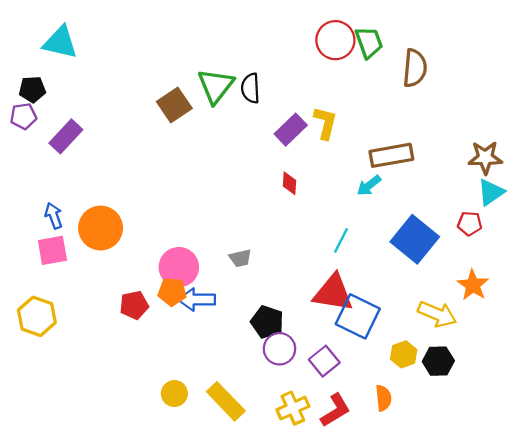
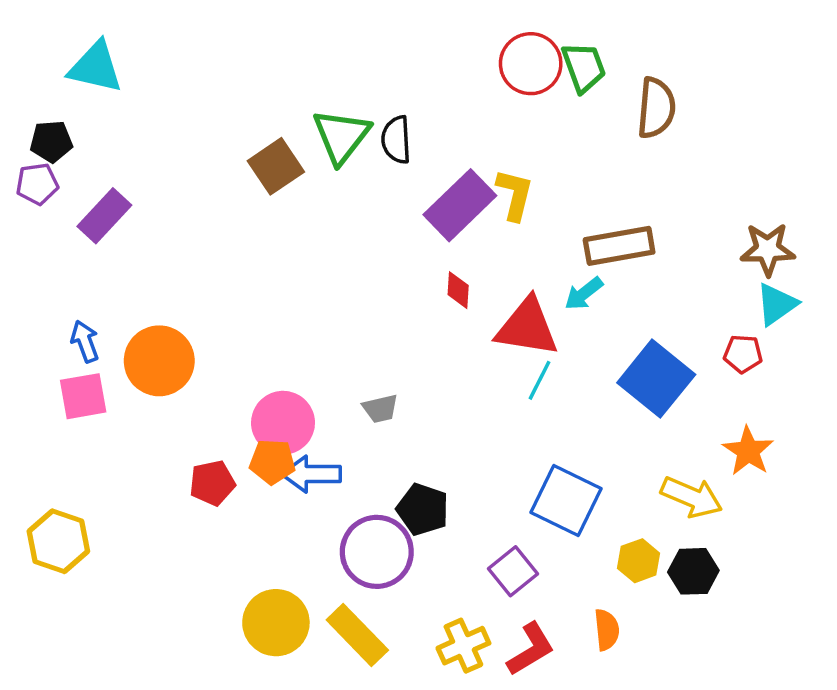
purple rectangle: (291, 130) -> (460, 205), size x1.4
red triangle: (333, 293) -> (527, 327), moved
yellow hexagon: (37, 316) -> (58, 541), moved
purple circle: (279, 349) -> (377, 552), moved, size x1.4
yellow circle: (174, 394) -> (276, 623), size x1.6

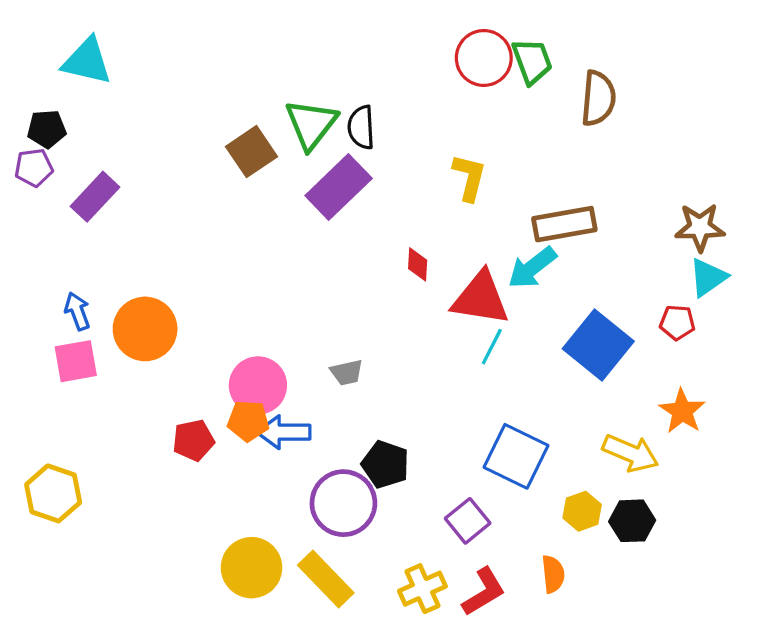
purple rectangle: (460, 205) -> (339, 187), moved
cyan arrow: (584, 294) -> (532, 268), size x1.4

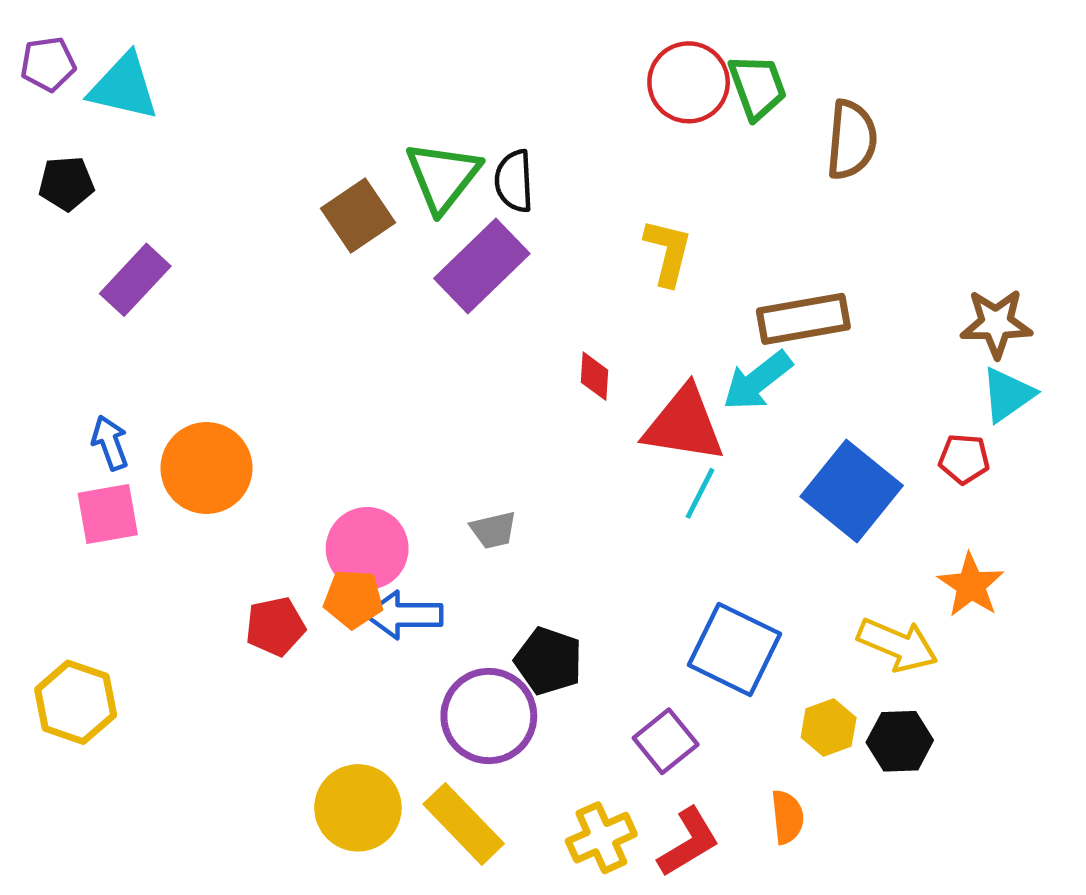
purple pentagon: (34, 168) -> (48, 64), moved

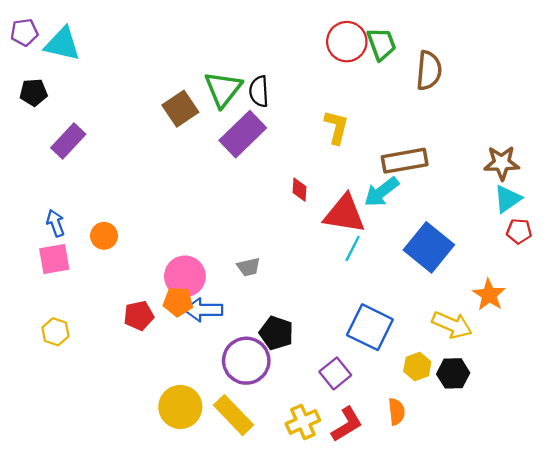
red pentagon: (964, 459) -> (519, 231), moved
orange circle: (206, 468) -> (104, 236), size x0.6
yellow hexagon: (76, 702) -> (55, 332), moved, size x0.7

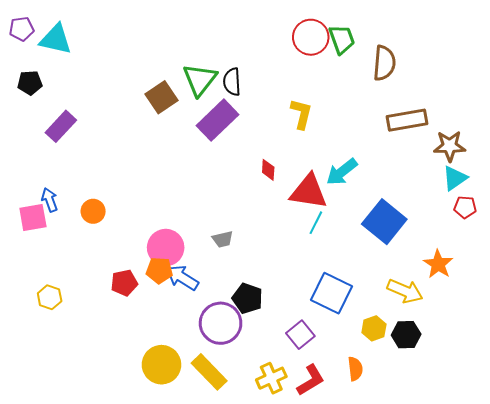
brown rectangle: (405, 161) -> (407, 120), moved
pink square: (54, 259) -> (33, 217), moved
blue arrow: (203, 310) -> (182, 278), turned 32

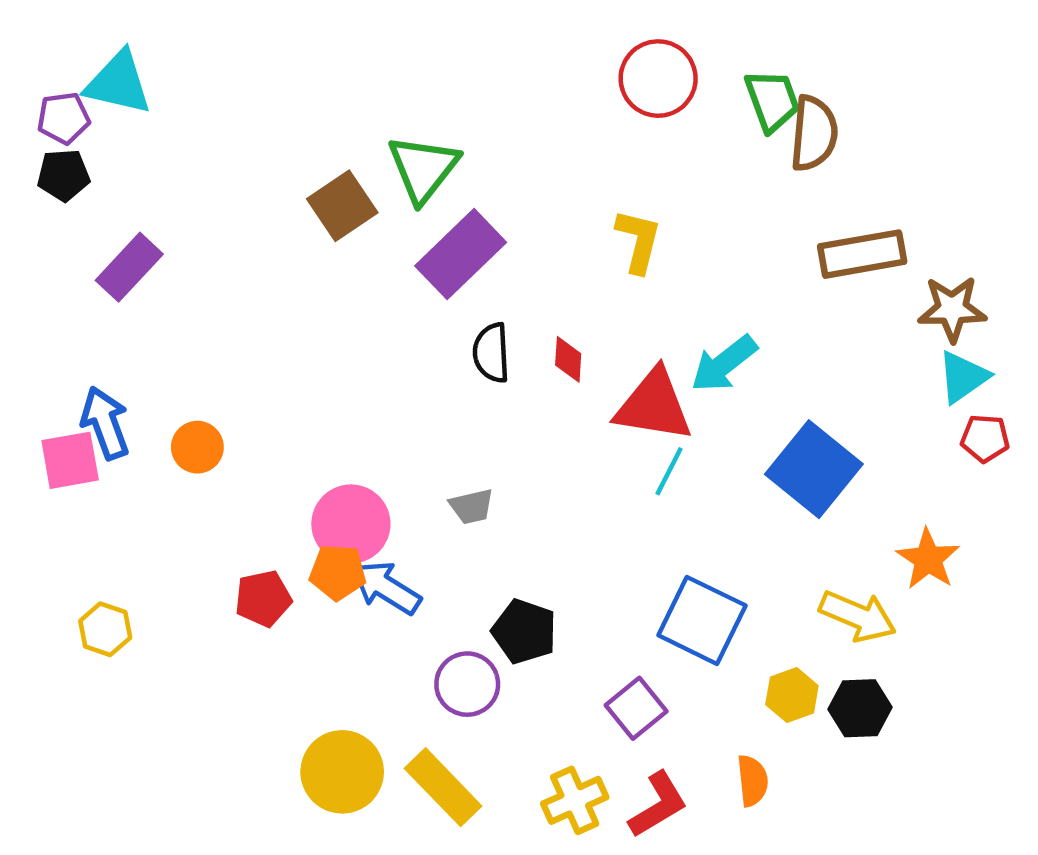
purple pentagon: (22, 29) -> (64, 118), moved
green trapezoid: (342, 39) -> (772, 100), moved
black semicircle: (232, 82) -> (491, 353), moved
blue arrow: (50, 200) -> (105, 423), size x1.4
purple circle: (221, 323) -> (467, 684), size x0.7

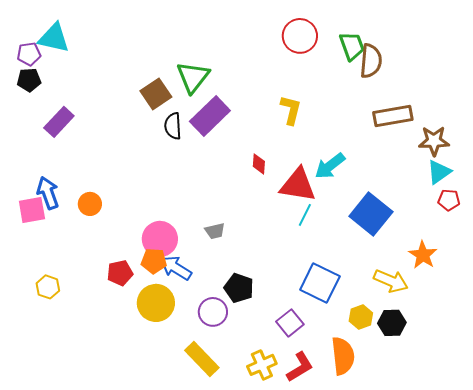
black semicircle: (491, 353) -> (173, 126), moved
yellow circle: (342, 772) -> (156, 303), moved
orange semicircle: (752, 781) -> (343, 356), size x1.6

